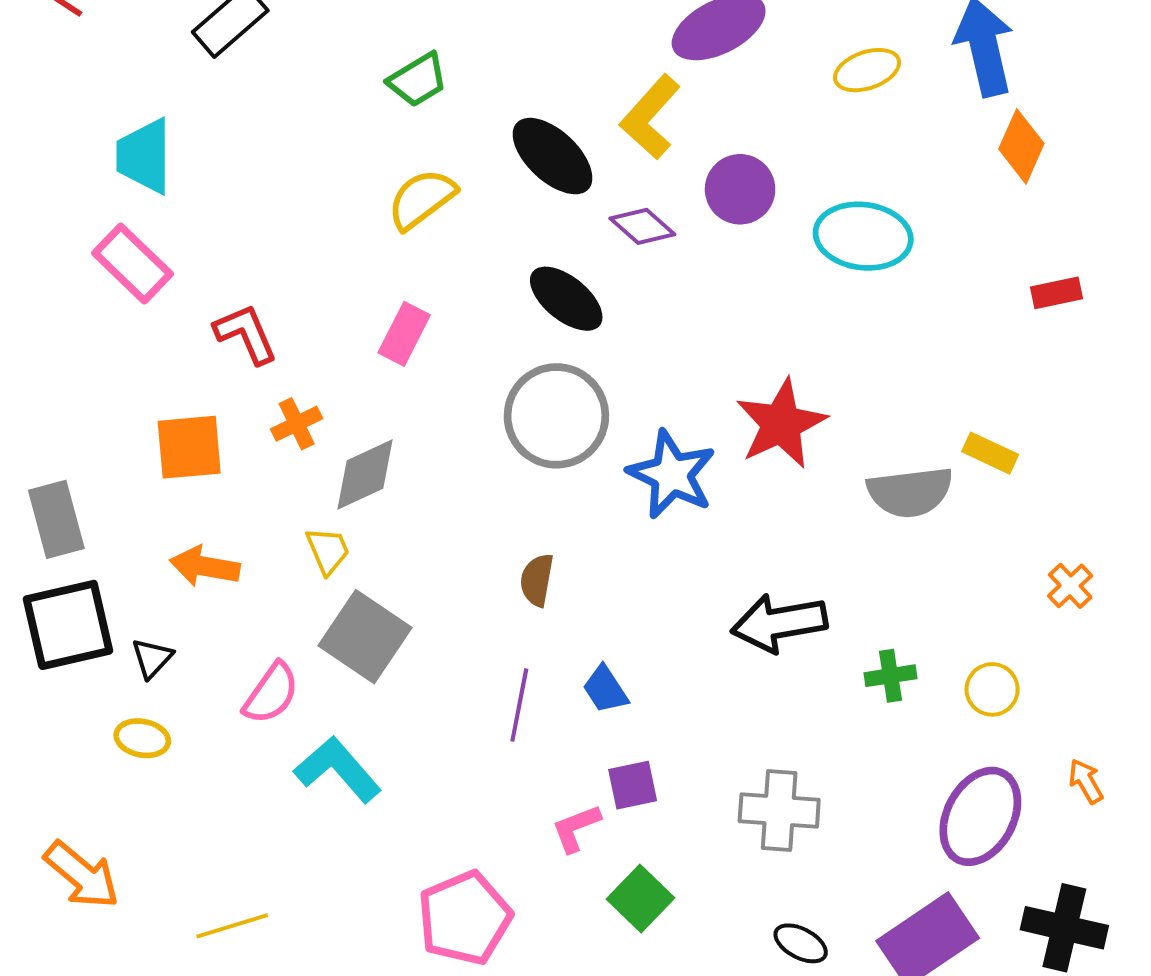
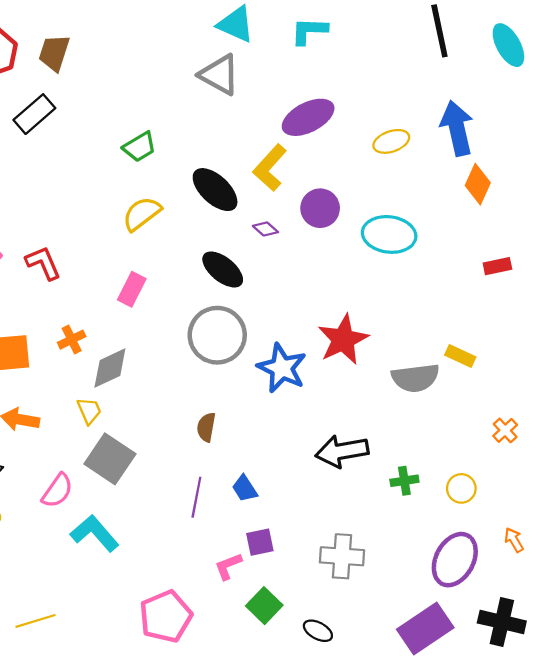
purple diamond: (642, 226) -> (265, 229), size x0.7
red L-shape: (246, 334) -> (43, 263), moved
black ellipse: (801, 943) -> (318, 631), moved

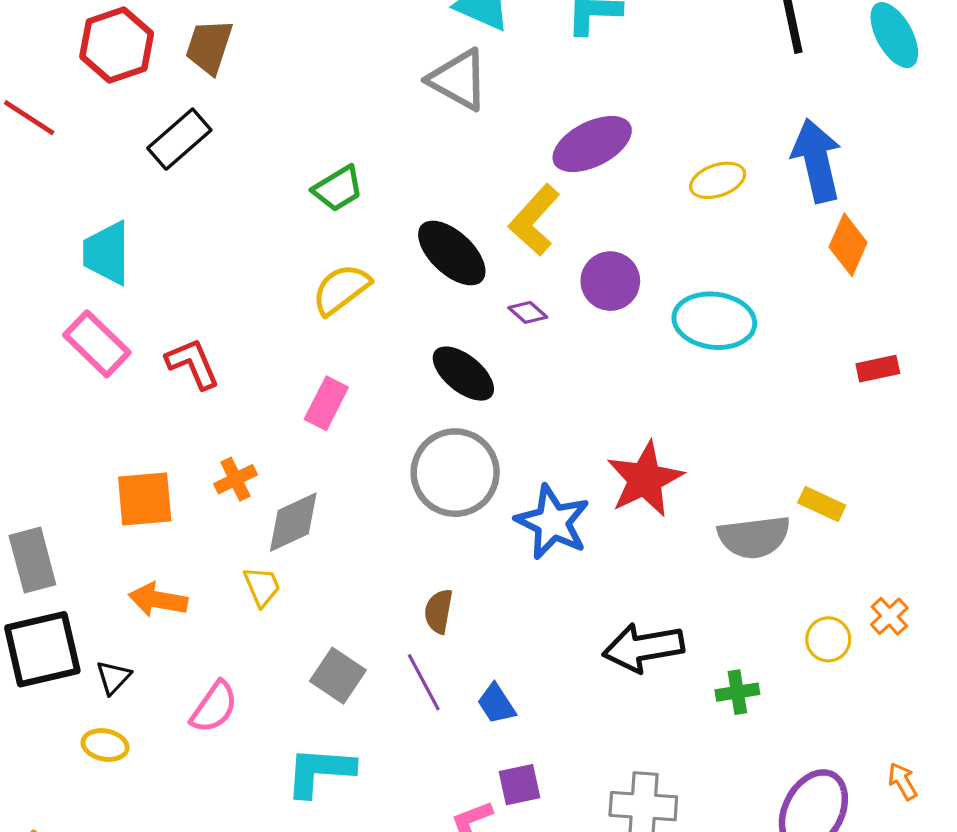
gray square: (110, 459) -> (338, 676), moved, size x0.7
yellow circle: (461, 488) -> (828, 639), moved
purple line: (196, 497) -> (424, 682), moved, turned -39
cyan L-shape: (95, 533) -> (320, 771), moved, turned -45

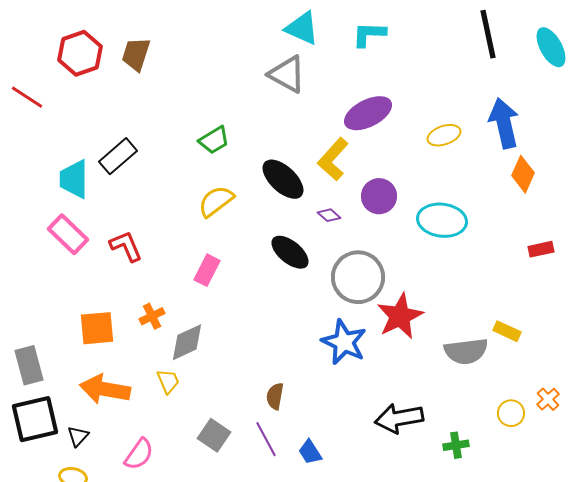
black rectangle: (179, 139) -> (118, 156), moved
gray circle: (455, 473) -> (358, 277), moved
orange arrow: (158, 600) -> (105, 389), size x1.4

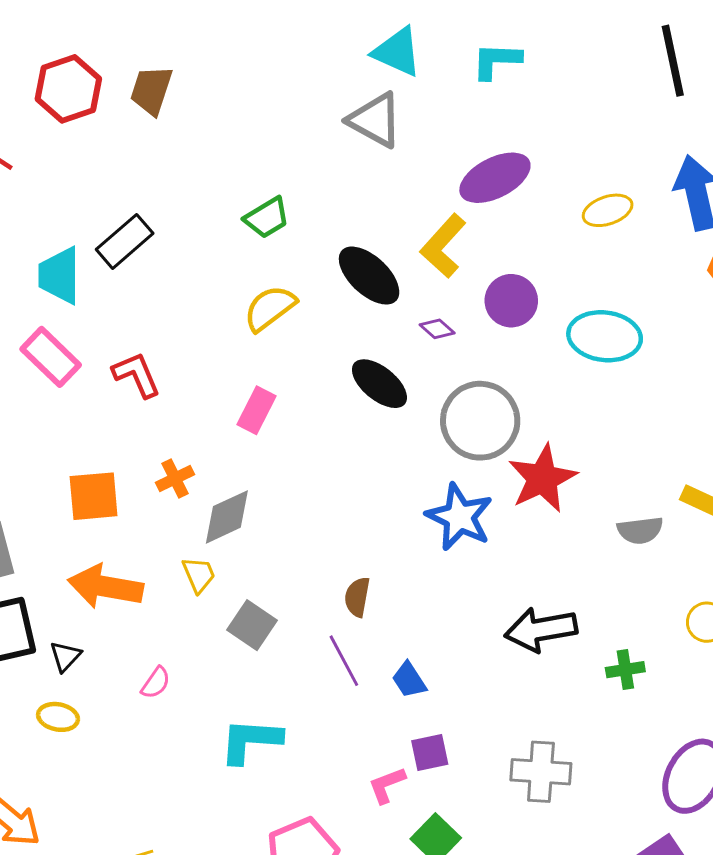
gray semicircle: (466, 351) -> (640, 530), size x0.7
gray square: (214, 435) -> (252, 625), moved
pink semicircle: (139, 454) -> (156, 683), size x0.7

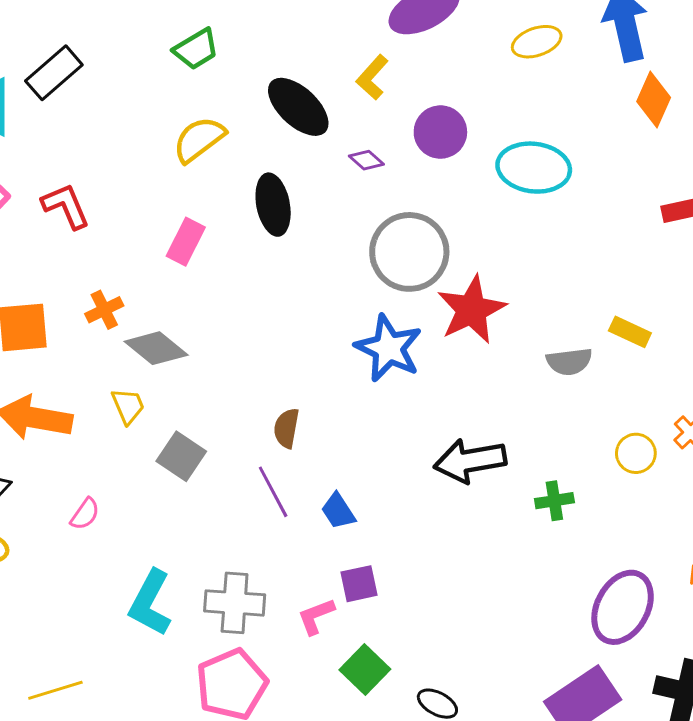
yellow L-shape: (443, 246) -> (372, 77), size x0.7
black ellipse: (379, 384) -> (273, 205), moved, turned 40
gray diamond: (227, 517) -> (156, 348), turned 64
cyan L-shape: (251, 741) -> (150, 603), moved, turned -66
gray cross: (541, 772) -> (235, 603), moved

